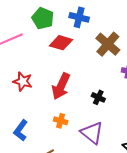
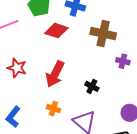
brown cross: (108, 44) -> (103, 34), turned -30

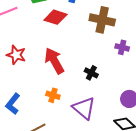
red arrow: (55, 74) -> (54, 61), turned 124

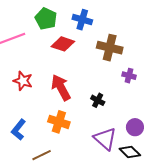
orange cross: (53, 95) -> (59, 122), size x1.5
purple triangle: (84, 108) -> (105, 139), moved

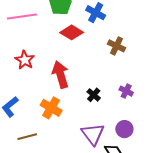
brown cross: (110, 48) -> (117, 46), size x0.7
purple cross: (129, 76) -> (126, 91), moved

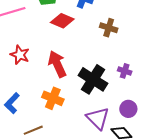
black cross: (94, 95) -> (93, 79), size x2.0

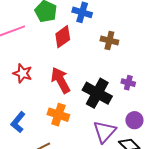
red diamond: (62, 21) -> (63, 37), turned -55
purple triangle: (98, 118) -> (105, 132), turned 30

